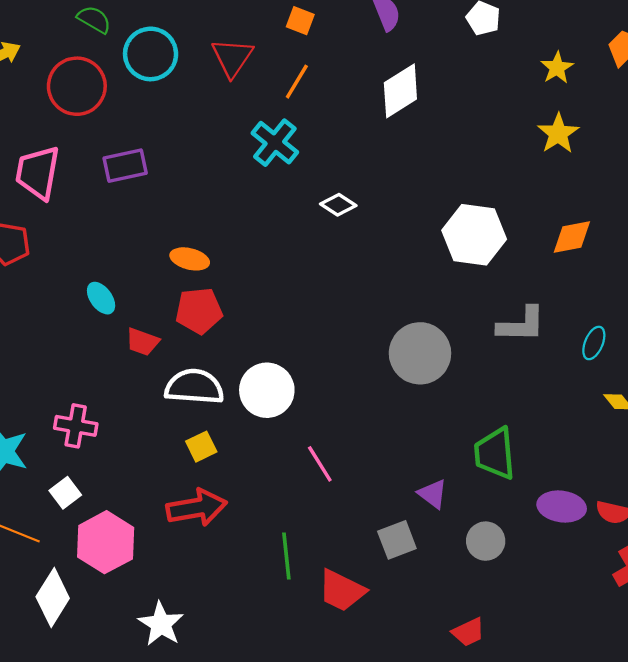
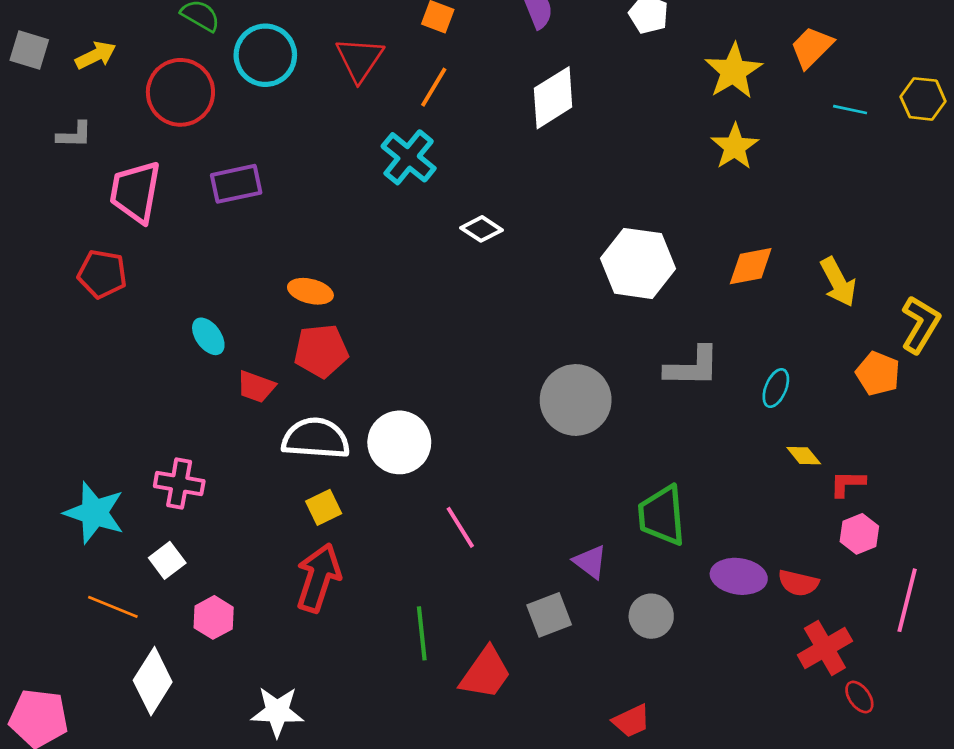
yellow star: (557, 68) -> (733, 71), size x1.5
red arrow: (197, 508) -> (318, 578), turned -62
pink hexagon: (106, 542) -> (214, 617), size x0.6
red trapezoid: (342, 591) -> (485, 673), turned -81
white star: (161, 624) -> (277, 712), turned -30

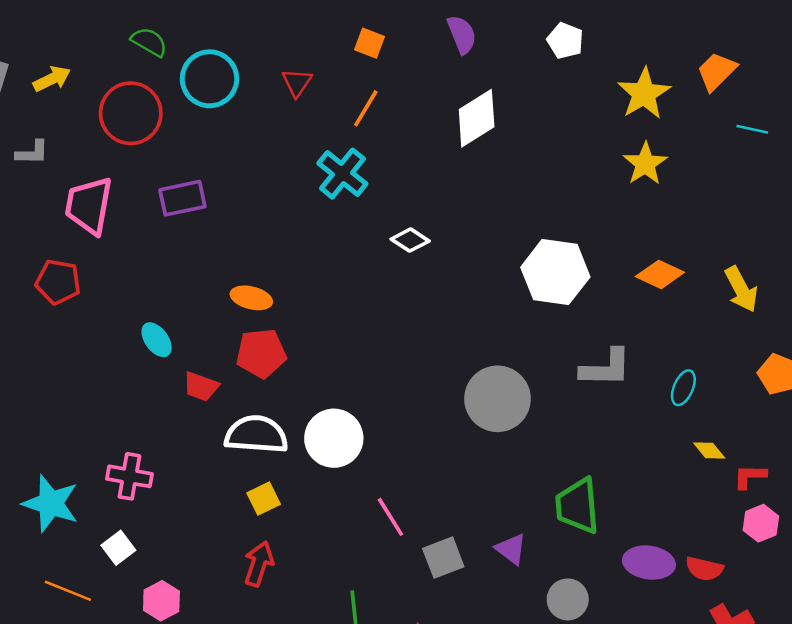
red triangle: (359, 59) -> (297, 82), size x0.7
orange diamond: (751, 266) -> (660, 274), turned 36
red arrow: (318, 578) -> (259, 564), size x0.7
gray square: (549, 615) -> (443, 558), moved

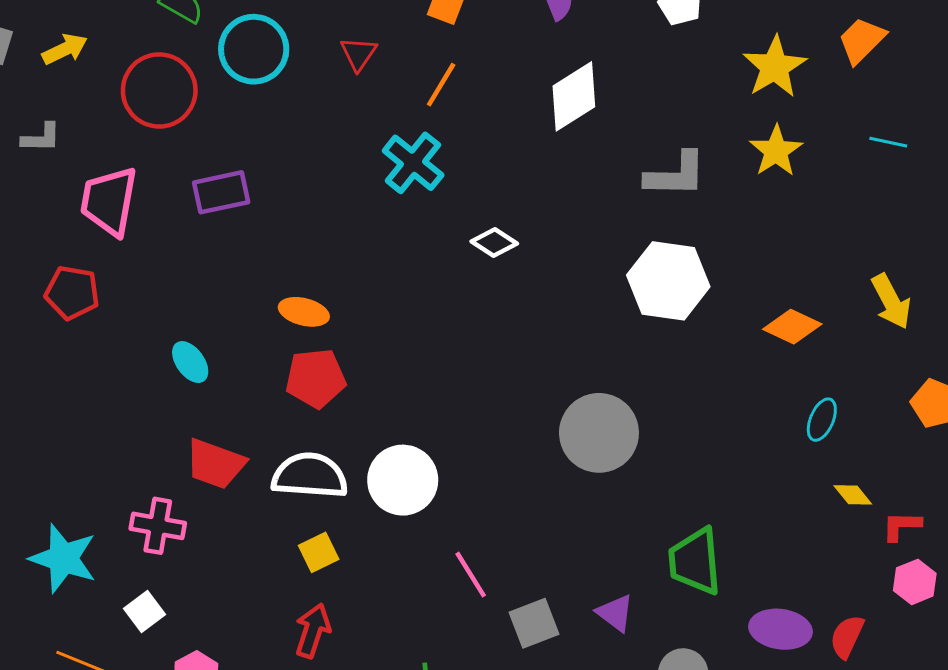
cyan line: (752, 129) -> (888, 142), moved
orange diamond: (660, 274) -> (792, 327), moved
gray L-shape: (606, 368) -> (676, 175), moved
red trapezoid: (201, 387) -> (215, 464), moved, size x1.4
red semicircle: (704, 569) -> (847, 637), turned 102

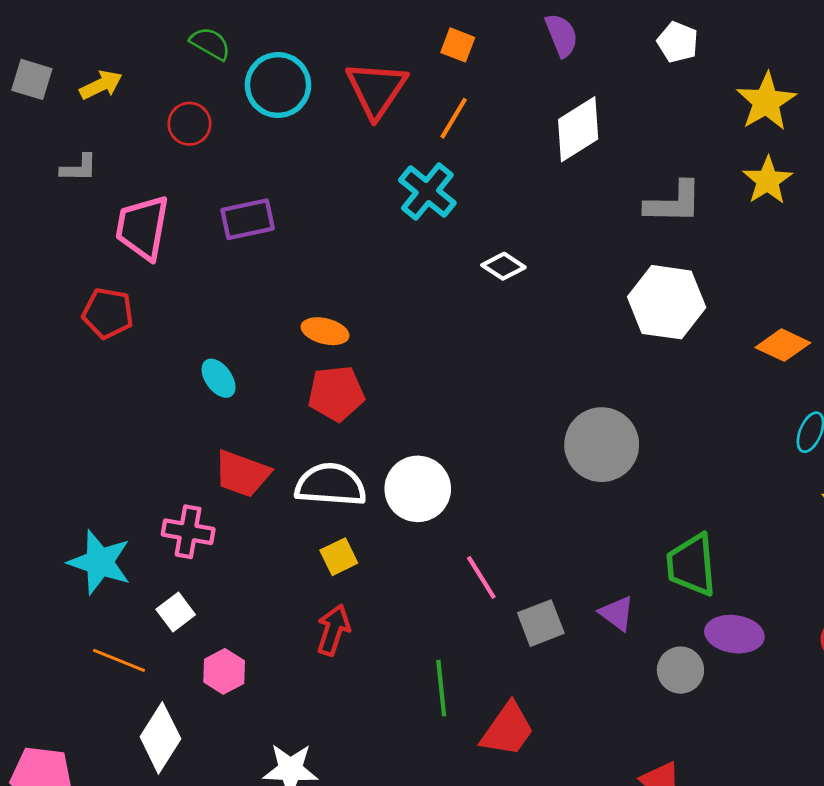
red triangle: (358, 54) -> (376, 89), size x1.8
red circle: (159, 90) -> (189, 124), size x0.6
purple ellipse: (781, 629) -> (734, 634), moved

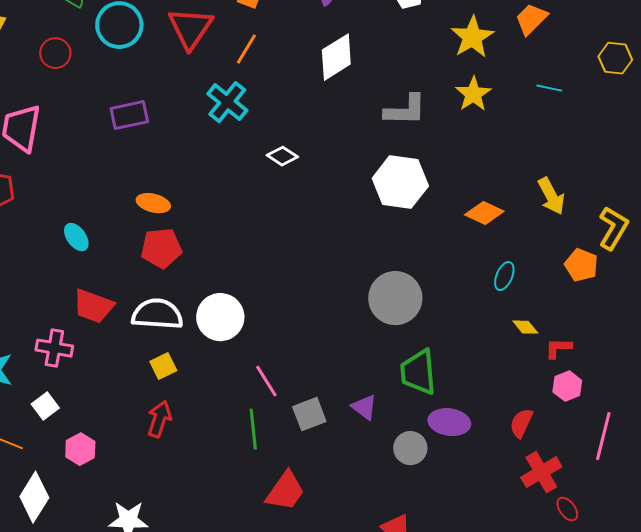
purple rectangle: (248, 219) -> (129, 115), moved
gray circle: (602, 445) -> (395, 298), moved
green line: (441, 688) -> (253, 429), moved

